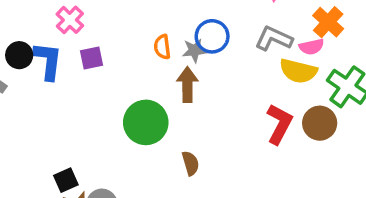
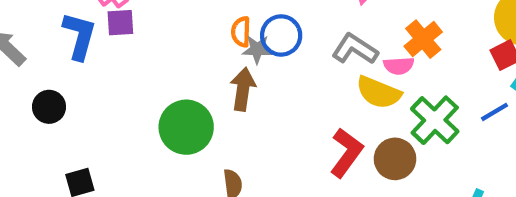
orange semicircle: (162, 47) -> (241, 32), moved
black circle: (19, 55) -> (49, 107), moved
purple square: (91, 58) -> (120, 23), moved

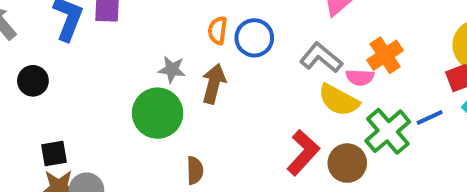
gray star: (257, 49) -> (172, 69), moved
blue line: (495, 112) -> (430, 117), moved

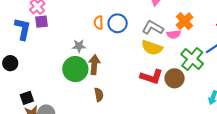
brown arrow: (214, 84) -> (94, 65), moved
yellow semicircle: (339, 100) -> (152, 48), moved
red L-shape: (303, 153) -> (151, 77), turned 75

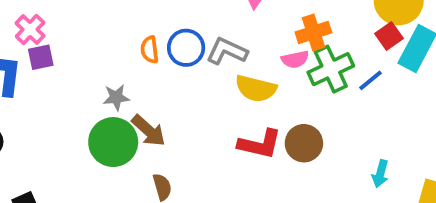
orange cross: (185, 21) -> (313, 32), turned 30
gray L-shape: (153, 28) -> (227, 51), moved
green cross: (192, 59) -> (331, 69), moved, turned 30
brown arrow: (94, 65) -> (149, 131), turned 132

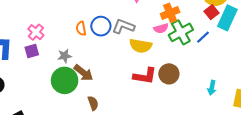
pink cross: (30, 29) -> (36, 32), moved
purple square: (41, 57) -> (32, 51), moved

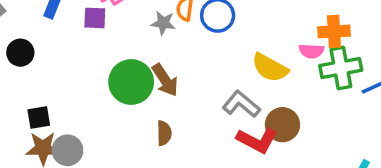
gray L-shape: (123, 26) -> (241, 104), moved
gray star: (65, 56) -> (163, 23), moved
brown circle: (169, 74) -> (282, 125), moved
red L-shape: (145, 76) -> (257, 140), moved

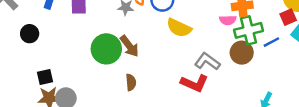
yellow semicircle: (270, 68) -> (179, 28), moved
gray L-shape: (241, 104) -> (207, 62), moved
brown circle: (282, 125) -> (242, 53), moved

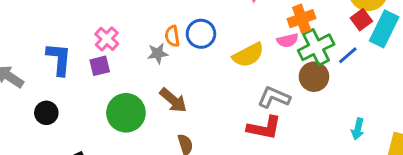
yellow semicircle: (179, 28) -> (248, 55), moved, turned -40
green circle: (106, 49) -> (126, 113), moved

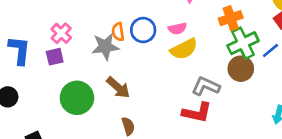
pink semicircle: (288, 40) -> (177, 29), moved
gray star: (158, 53) -> (105, 47), size x1.5

